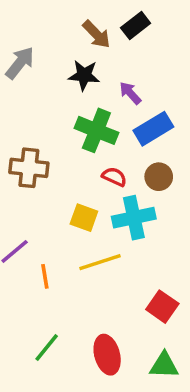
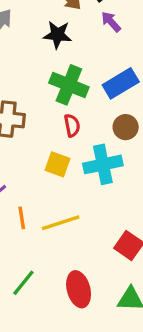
purple arrow: (130, 93) -> (111, 22), moved
red semicircle: (114, 177) -> (72, 125), moved, turned 55
yellow line: (100, 262) -> (61, 223), moved

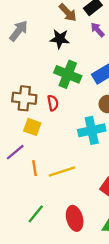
red semicircle: (72, 125) -> (53, 103), moved
yellow square: (57, 164) -> (32, 127), moved

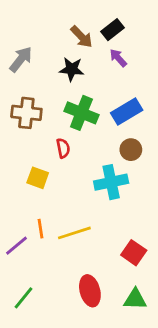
brown cross: (24, 98) -> (26, 113), moved
purple line: (15, 152) -> (17, 246), moved
green line: (36, 214) -> (24, 298), moved

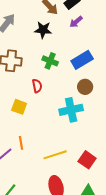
purple arrow: (118, 58) -> (76, 22), turned -88
green cross: (81, 113) -> (50, 61), size x0.7
yellow line: (74, 233) -> (55, 155), moved

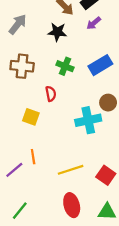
brown circle: (85, 87) -> (108, 103), moved

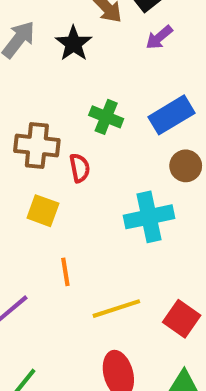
black star: (57, 32) -> (74, 44), moved, turned 30
brown cross: (22, 66) -> (37, 145), moved
brown circle: (108, 103) -> (186, 166), moved
orange line: (33, 157) -> (65, 272), moved

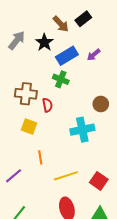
purple arrow: (159, 37) -> (94, 55), moved
blue rectangle: (171, 115) -> (67, 56), moved

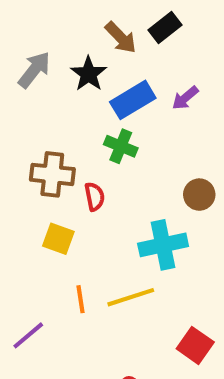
yellow line: (66, 176) -> (131, 297), moved

